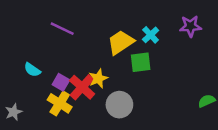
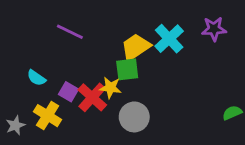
cyan cross: (151, 35) -> (169, 39), size x1.5
green square: (141, 62) -> (127, 69), moved
yellow star: (98, 78) -> (110, 88), turned 30
yellow cross: (60, 103) -> (48, 116), moved

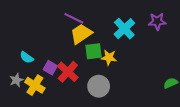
purple line: (70, 32) -> (74, 18), moved
yellow trapezoid: (136, 47) -> (81, 34), moved
yellow star: (110, 88) -> (109, 57), moved
gray star: (15, 125) -> (16, 80), moved

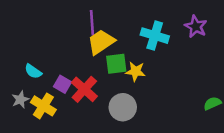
purple line: (74, 18) -> (92, 23), turned 60
purple star: (157, 21) -> (196, 27), turned 30
cyan cross: (124, 29) -> (155, 36), turned -30

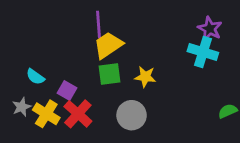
cyan cross: (155, 36) -> (203, 52), moved
green square: (116, 64) -> (110, 74), moved
red cross: (84, 89) -> (78, 114), moved

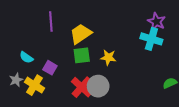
purple line: (99, 25) -> (51, 22), moved
red cross: (78, 114) -> (82, 87), moved

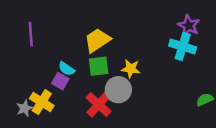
purple line: (51, 22) -> (31, 34), moved
cyan semicircle: (26, 57) -> (66, 69), moved
gray star: (16, 80) -> (24, 108), moved
gray circle: (98, 86) -> (118, 90), moved

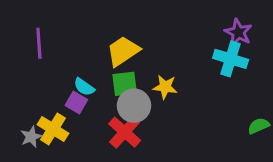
gray circle: (118, 90) -> (134, 106), moved

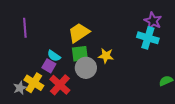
red cross: (125, 132) -> (60, 85), moved

